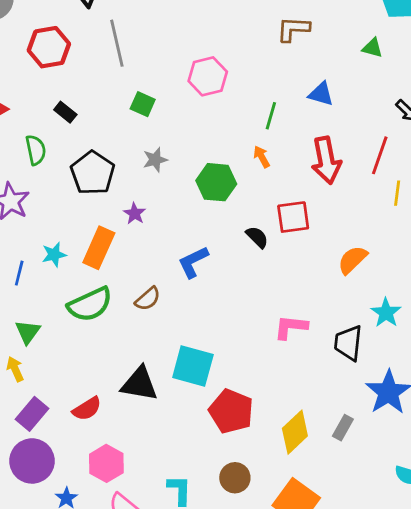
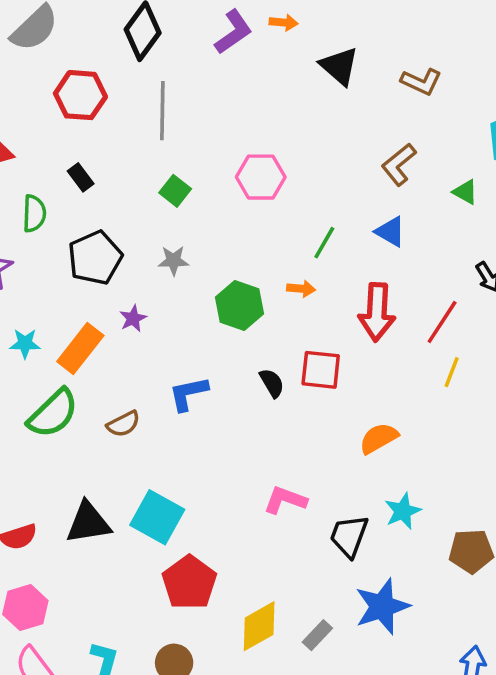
brown L-shape: (293, 29) -> (399, 164), moved, turned -56
orange arrow: (262, 157) -> (301, 289), turned 110
green semicircle: (90, 304) -> (53, 413), turned -33
black triangle: (140, 384) -> (88, 523), turned -33

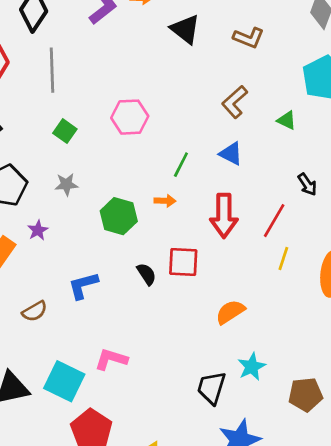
pink L-shape: (285, 500) -> (111, 359), moved

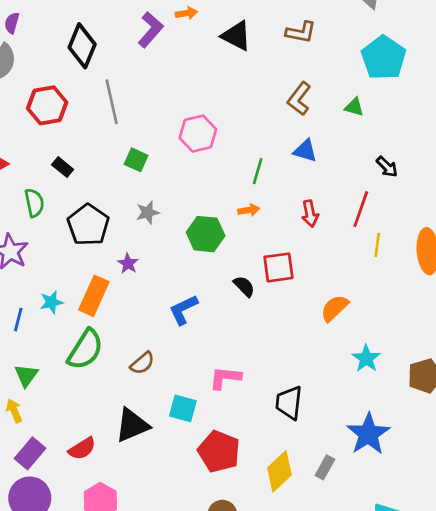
red arrow: (224, 216) -> (310, 214), size x0.6
brown semicircle: (35, 311) -> (142, 363), moved
cyan square: (64, 381) -> (183, 408), size x0.7
black trapezoid: (212, 388) -> (289, 403), moved

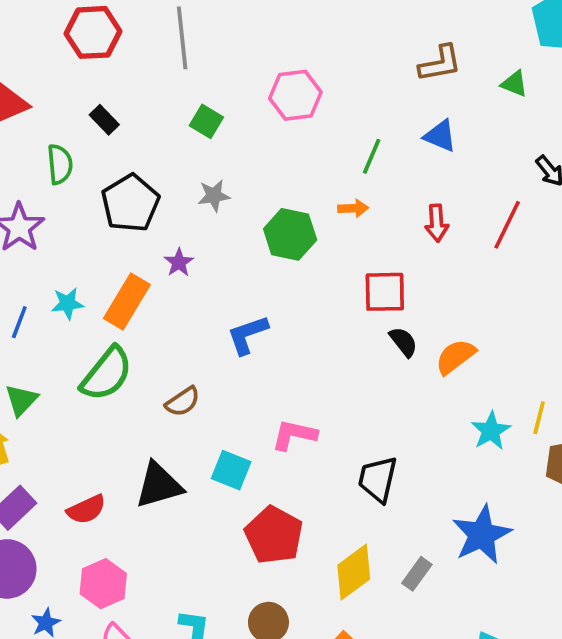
brown L-shape: (299, 99) -> (440, 63), turned -144
yellow line: (377, 245) -> (539, 418), moved
black semicircle: (244, 286) -> (403, 342), moved

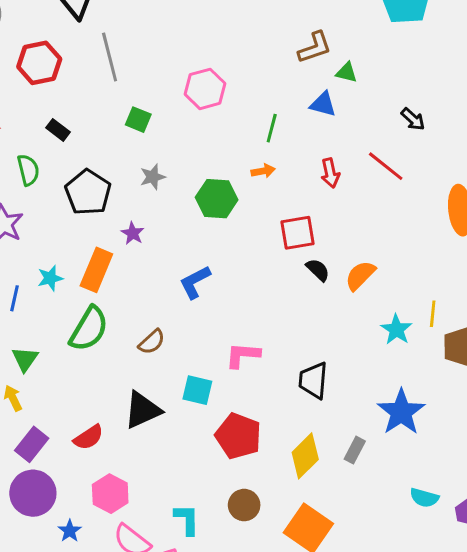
green triangle: (514, 84) -> (347, 72), moved
red line: (507, 225) -> (386, 166), turned -69

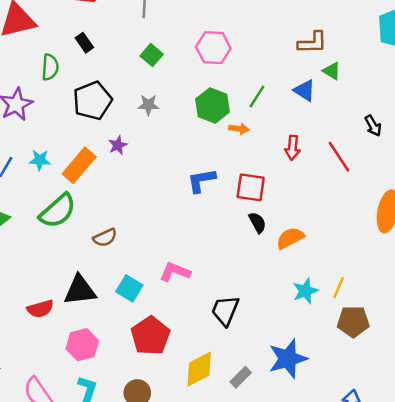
green hexagon: (217, 199) -> (213, 105), moved
blue L-shape: (195, 282) -> (201, 180), moved
red semicircle: (89, 437) -> (40, 309), moved
pink hexagon: (110, 494) -> (82, 345), moved

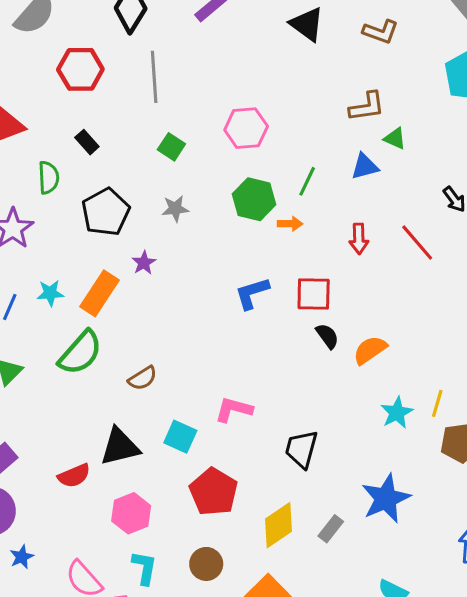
blue triangle: (305, 90) -> (365, 167), turned -40

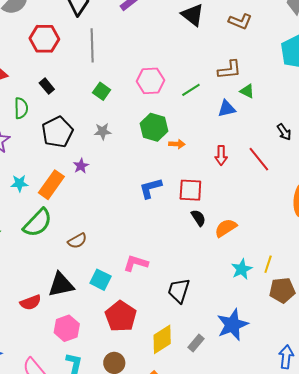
green line: (307, 181) -> (191, 90), moved, turned 30

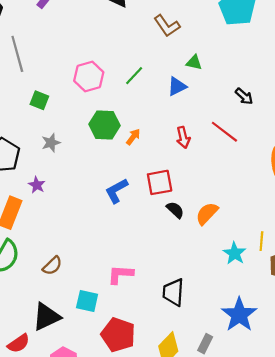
brown L-shape: (230, 70) -> (167, 26), moved, turned 75
orange arrow: (177, 144) -> (133, 137), turned -42

